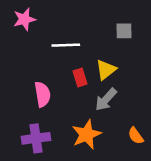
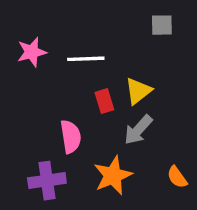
pink star: (24, 19) -> (32, 52), moved
gray square: (124, 31) -> (162, 25), moved
pink semicircle: (42, 94) -> (71, 137), moved

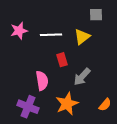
yellow triangle: (138, 91) -> (82, 37), moved
orange semicircle: (177, 177) -> (105, 105), turned -104
purple cross: (47, 181) -> (28, 107), turned 30

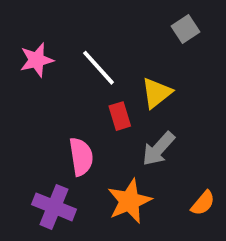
gray square: (96, 15) -> (186, 29), turned -32
white line: (51, 35) -> (98, 68), turned 50
yellow triangle: (82, 37) -> (157, 93), moved

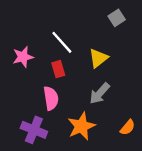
pink star: (37, 60) -> (23, 57), moved
red rectangle: (120, 116) -> (58, 69), moved

